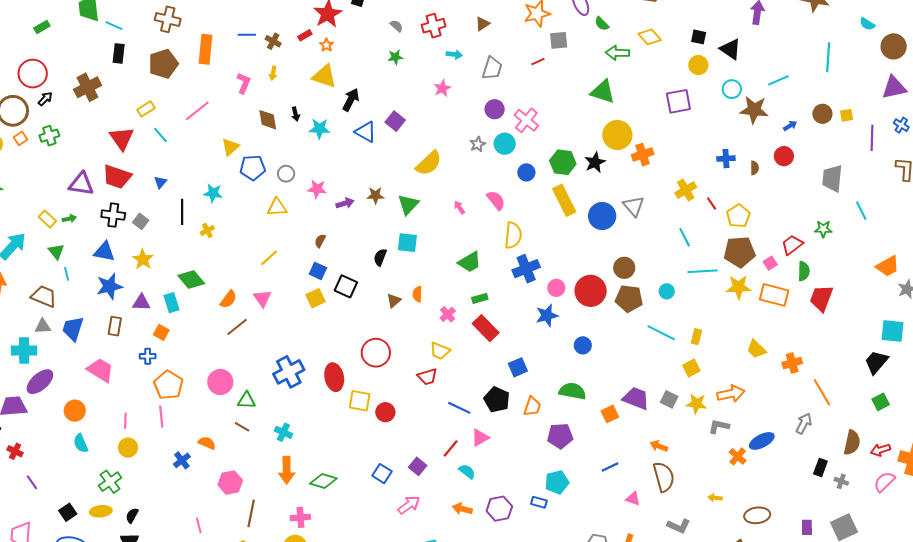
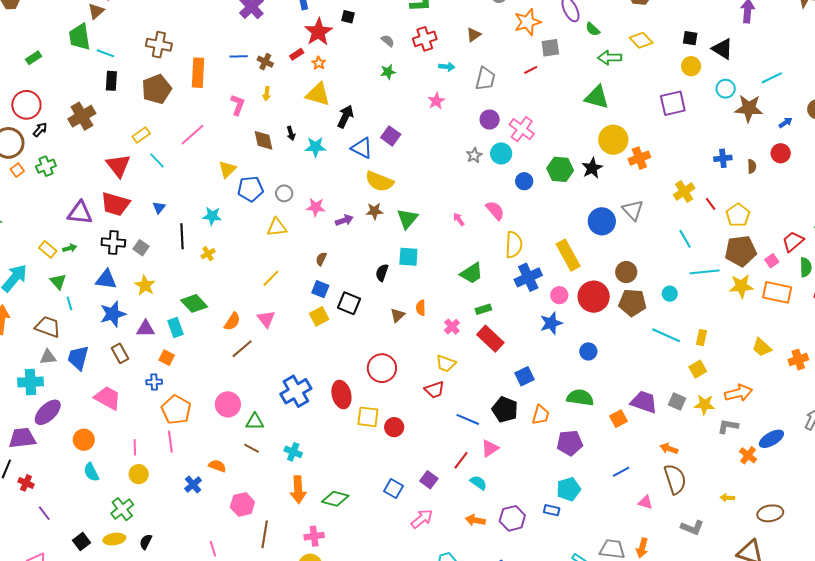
yellow semicircle: (429, 163) -> (379, 181), moved, turned 68
yellow rectangle: (564, 200) -> (568, 255), moved
brown rectangle: (115, 326) -> (120, 353), turned -36

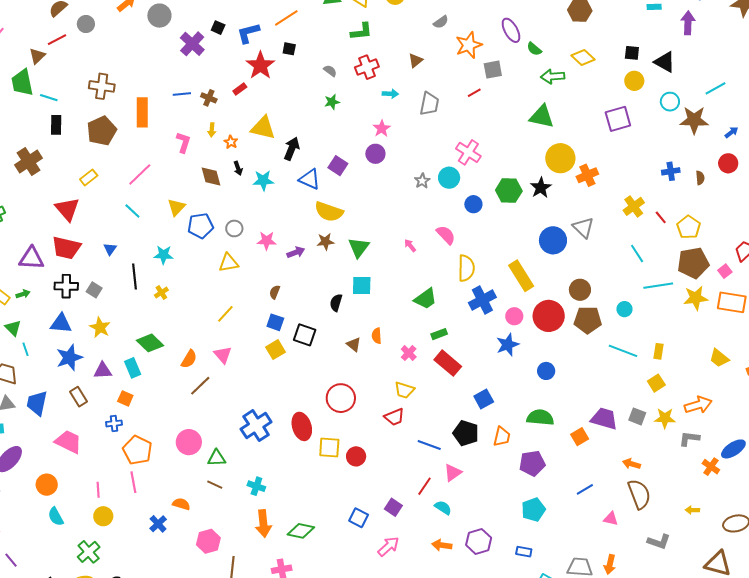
orange star: (319, 63) -> (231, 142), moved
purple circle: (490, 120) -> (375, 154), moved
cyan line: (157, 160) -> (132, 211), moved
brown triangle: (397, 315) -> (354, 344), turned -35
blue rectangle: (552, 510) -> (524, 552), moved

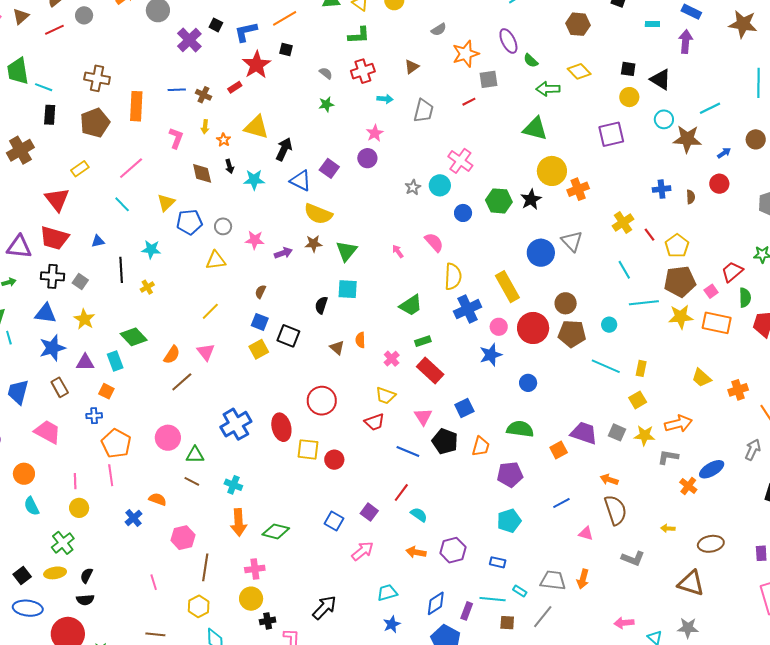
brown triangle: (37, 56) -> (21, 16), moved
blue triangle: (110, 249) -> (98, 241), turned 40
pink triangle: (453, 473) -> (423, 417), moved, turned -30

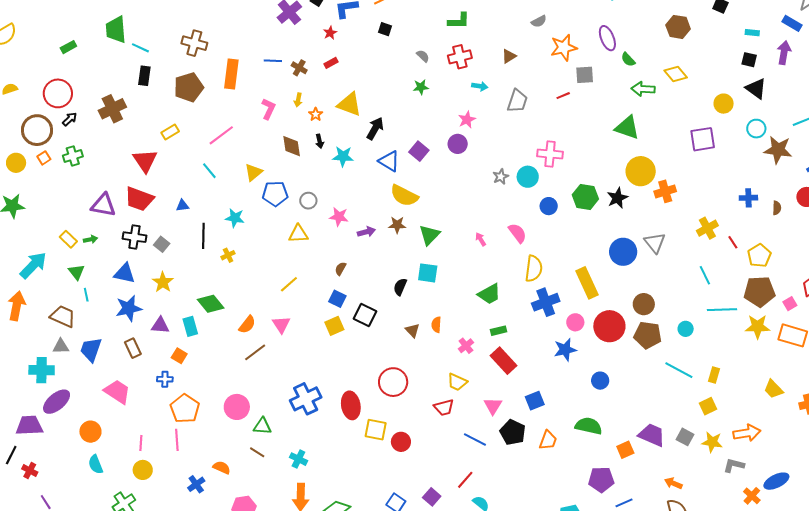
red star: (257, 65) -> (330, 33), moved, size x0.5
black square: (628, 69) -> (749, 60), moved
pink cross: (460, 161) -> (550, 154), turned -35
purple pentagon: (510, 474) -> (601, 480), moved

